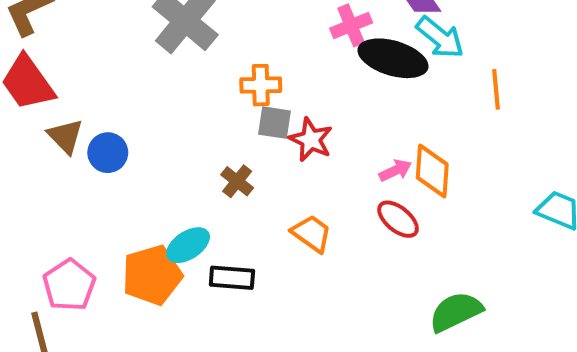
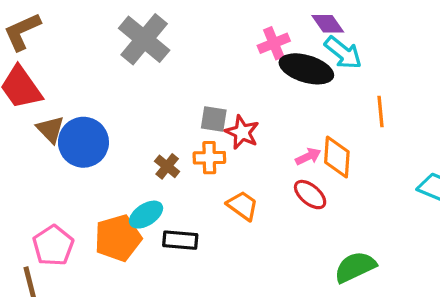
orange cross: (261, 85) -> (209, 158), moved
orange line: (496, 89) -> (381, 111), moved
blue circle: (108, 153) -> (83, 142), size x1.6
brown cross: (237, 181) -> (167, 166), moved

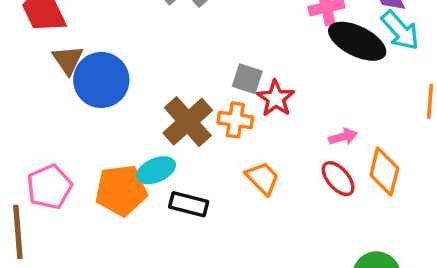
orange diamond: (337, 157) -> (384, 172), moved
brown cross: (167, 166) -> (188, 122), size x1.8

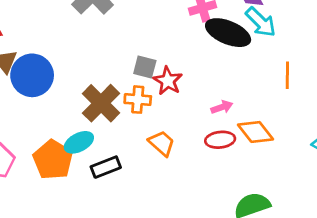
orange diamond: (384, 172) -> (255, 132), turned -48
red ellipse: (338, 179) -> (220, 140), turned -52
orange pentagon: (121, 190) -> (53, 160), turned -30
black rectangle: (189, 204) -> (106, 167), turned -32

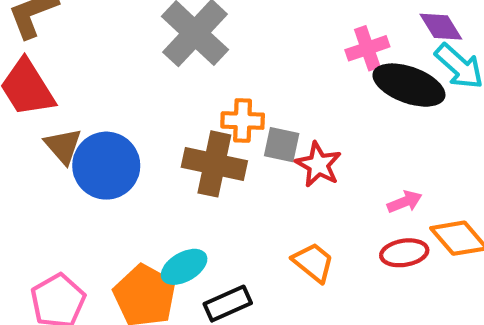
orange cross: (138, 100) -> (243, 121), moved
brown cross: (101, 103) -> (214, 164), moved, turned -30

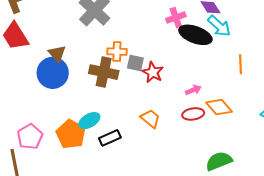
brown triangle: (63, 146) -> (57, 54), moved

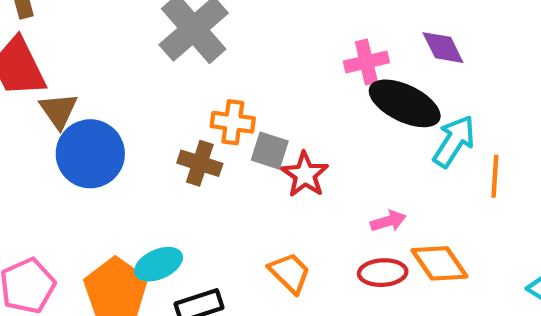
cyan arrow: (219, 26) -> (454, 141), moved, turned -105
brown triangle: (57, 54) -> (59, 111), moved
brown cross: (104, 72) -> (200, 163), size x0.7

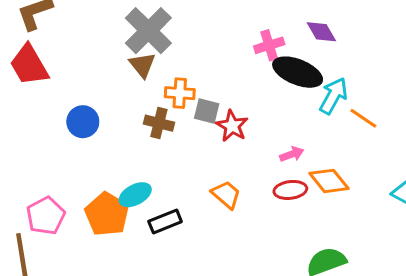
brown triangle: (59, 111) -> (142, 65), moved
blue circle: (90, 154) -> (83, 122), size x0.7
orange line: (495, 176) -> (363, 118), turned -56

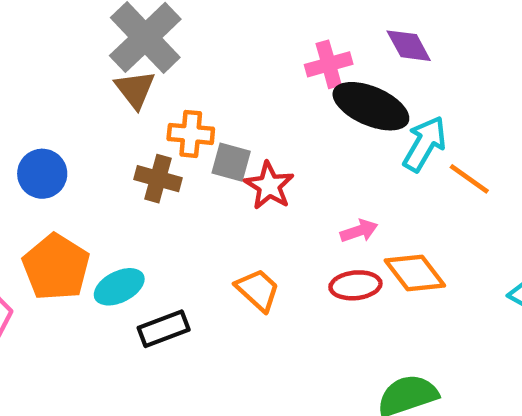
orange pentagon: (107, 214) -> (56, 267), moved

